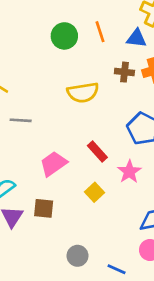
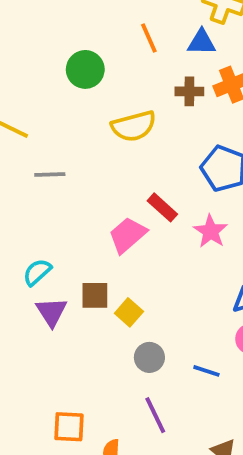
green circle: (64, 36) -> (85, 69), moved
pink trapezoid: (53, 164) -> (128, 235), moved
yellow square: (95, 192) -> (129, 312), moved

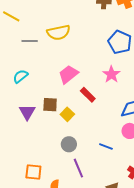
yellow semicircle: (134, 126) -> (59, 32), moved
red rectangle: (162, 207) -> (88, 95), moved
cyan semicircle: (37, 272) -> (20, 76), moved
gray circle: (149, 357) -> (69, 144), moved

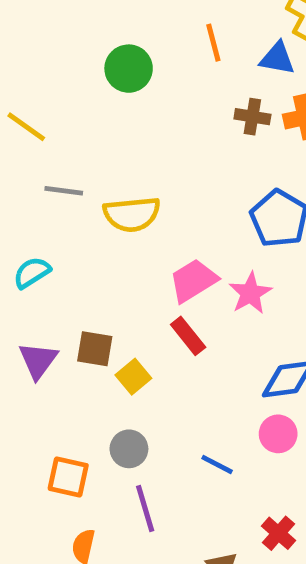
yellow semicircle: (59, 32) -> (132, 214), moved
pink trapezoid: (68, 74) -> (193, 281), moved
orange square: (33, 172) -> (68, 477), moved

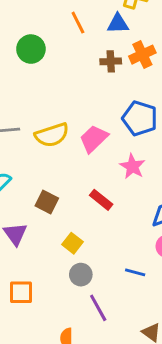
pink trapezoid: (193, 281) -> (94, 139), moved
brown square: (95, 349) -> (47, 202), moved, turned 30
yellow square: (133, 377) -> (73, 243), moved
orange square: (68, 477) -> (21, 292), moved

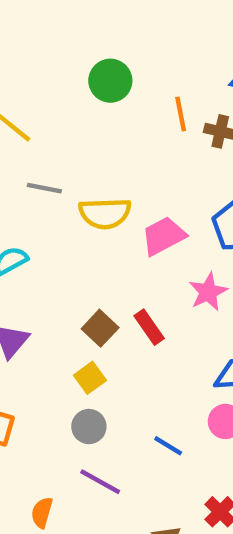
orange line: (78, 23) -> (181, 114), moved
brown square: (47, 202) -> (100, 328), moved
purple line: (98, 308) -> (100, 482), turned -48

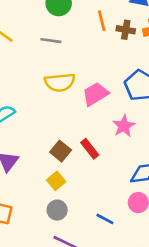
gray line: (44, 188) -> (51, 41), moved

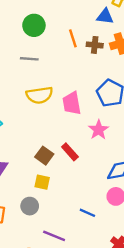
pink trapezoid: (95, 94) -> (72, 103), turned -65
yellow square: (56, 181) -> (42, 182), turned -35
gray circle: (57, 210) -> (30, 206), moved

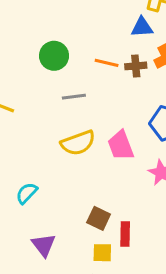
orange line: (73, 38) -> (107, 63), turned -48
gray line: (29, 59) -> (74, 97), moved
red rectangle: (70, 152) -> (125, 234), moved, turned 54

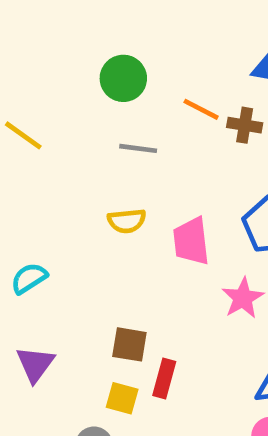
yellow semicircle: (78, 143) -> (127, 221), size x0.7
brown square: (99, 218) -> (129, 344), turned -30

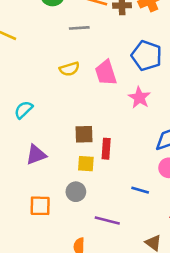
gray line: (138, 148) -> (79, 28), moved
purple triangle: (35, 364) -> (36, 155), turned 45

